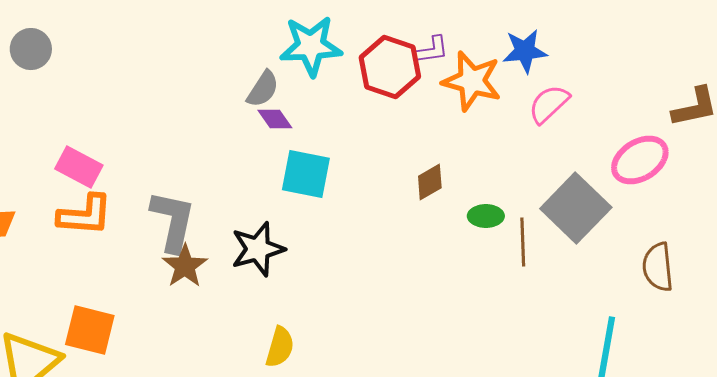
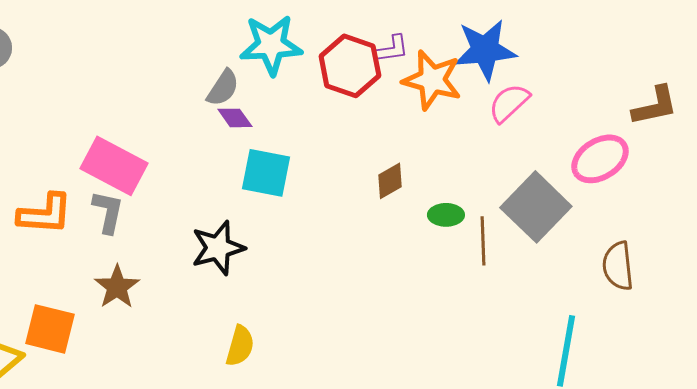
blue star: (525, 51) -> (485, 50), size x1.4
pink rectangle: (79, 167) -> (114, 166), moved, size x1.4
gray L-shape: (173, 221) -> (108, 212), moved, size x0.7
brown star: (185, 266) -> (117, 287), moved

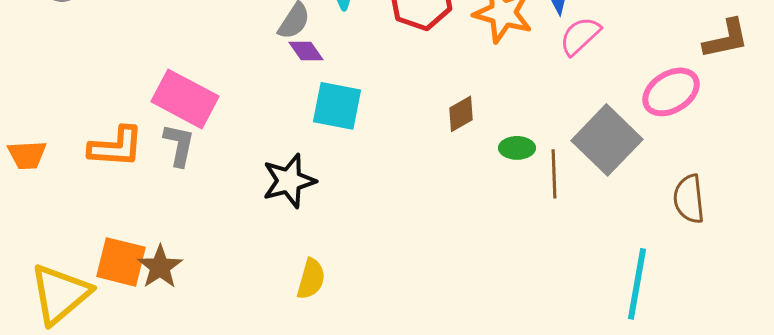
brown star: (117, 287) -> (160, 267), moved

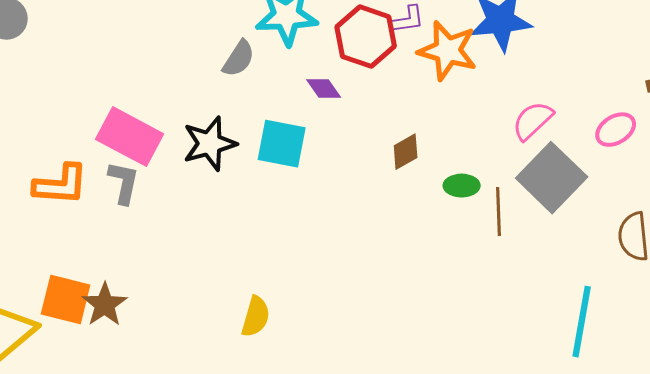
pink semicircle: (580, 36) -> (533, 121), moved
purple diamond: (306, 51) -> (324, 89), moved
pink ellipse: (671, 92) -> (616, 130), size x0.7
black star: (289, 181) -> (210, 144), moved

